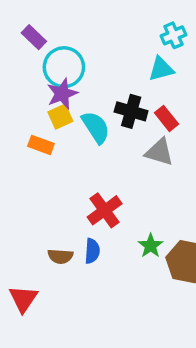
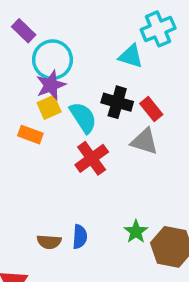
cyan cross: (174, 35) -> (158, 29), size x1.4
cyan triangle: (161, 69) -> (131, 56), moved, turned 32
red cross: (105, 210) -> (92, 158), moved

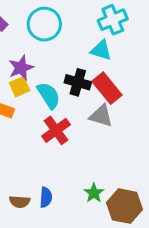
cyan triangle: (131, 56) -> (101, 50), moved
cyan circle: (52, 60) -> (44, 24), moved
red rectangle: (151, 109) -> (107, 88), size x1.5

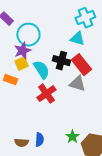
cyan circle: (44, 24) -> (28, 35), moved

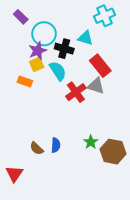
cyan triangle: (77, 39) -> (85, 38), moved
black cross: (61, 61) -> (64, 49), moved
red cross: (46, 94) -> (76, 92), moved
brown semicircle: (21, 143) -> (37, 148), turned 40

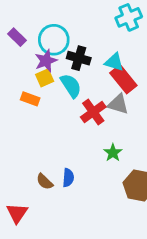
purple rectangle: (21, 17) -> (17, 37), moved
cyan triangle: (85, 38) -> (114, 62), moved
green star: (91, 142) -> (113, 153), moved

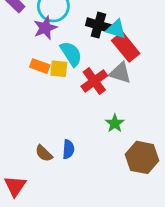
black cross: (79, 58) -> (98, 25), moved
yellow square: (45, 78) -> (59, 69), moved, turned 30
orange rectangle: (30, 99) -> (40, 66), moved

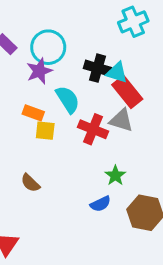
yellow square: (59, 69) -> (45, 131), moved
red cross: (94, 81) -> (93, 129), turned -32
blue semicircle: (68, 149) -> (100, 204), moved, turned 60
brown semicircle: (44, 153) -> (30, 183), moved

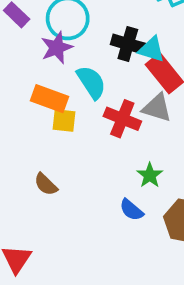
orange rectangle: (33, 113) -> (49, 99), size x1.4
blue semicircle: (100, 204) -> (131, 210), turned 66

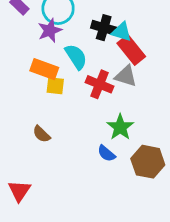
green star: (150, 175) -> (120, 127), size x1.4

